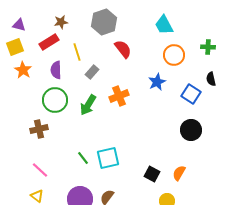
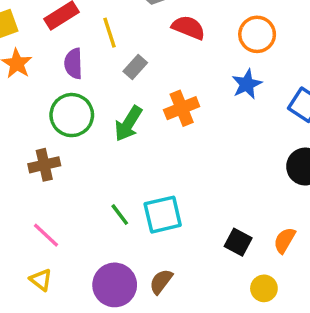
red semicircle: (123, 49) -> (188, 28), turned -30
orange circle: (174, 55) -> (257, 34), moved

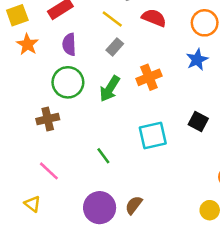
yellow line: (110, 33) -> (112, 19), moved, turned -35
cyan square: (163, 215) -> (153, 135), moved
black square: (238, 242) -> (198, 122), moved
yellow triangle: (41, 280) -> (32, 204), moved

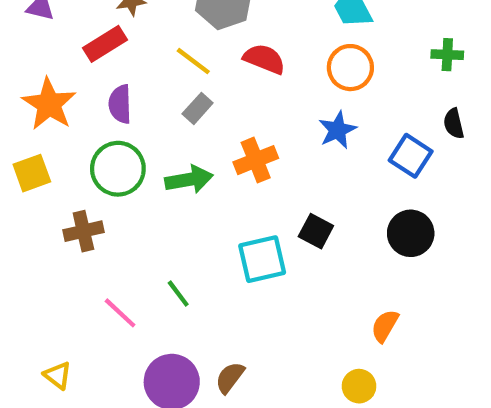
yellow square: (17, 15) -> (32, 173), moved
orange star: (27, 44) -> (49, 104), size x1.4
green arrow: (110, 89) -> (189, 179), turned -132
black square: (198, 122) -> (316, 231), moved
pink line: (49, 171) -> (120, 313), moved

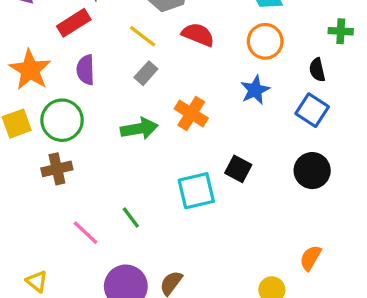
black semicircle: (454, 124) -> (317, 70), moved
orange cross: (256, 160) -> (191, 113), turned -36
green circle: (118, 169) -> (62, 120), moved
orange semicircle: (385, 326) -> (310, 258), moved

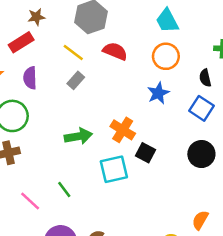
orange cross: (191, 113) -> (123, 130), moved
green arrow: (139, 129) -> (78, 136), moved

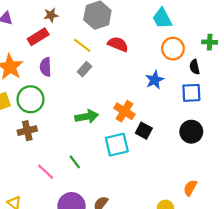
orange circle: (166, 56) -> (173, 49), moved
blue square: (201, 108) -> (191, 93), turned -36

